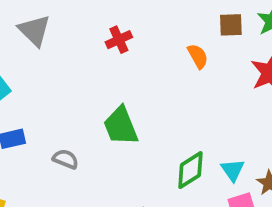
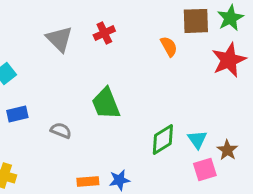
brown square: (231, 25) -> (196, 21), size x1.4
gray triangle: (34, 30) -> (59, 39), moved

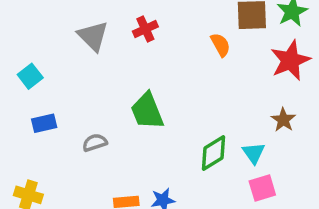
gray semicircle: (61, 130) -> (95, 143), turned -40
brown star: (227, 150) -> (283, 120), moved

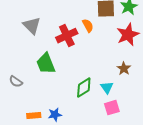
red cross: (145, 29) -> (67, 36), moved, size x1.5
gray triangle: (93, 36) -> (32, 26), moved
gray semicircle: (95, 143) -> (16, 82), turned -128

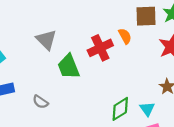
gray triangle: (32, 26) -> (46, 40), moved
green trapezoid: (46, 64) -> (69, 67), moved

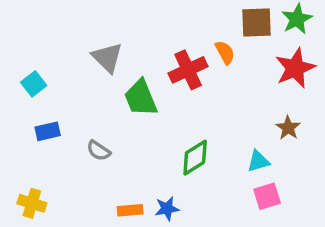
green diamond: (120, 109) -> (195, 158), moved
cyan triangle: (147, 109) -> (258, 161), turned 49

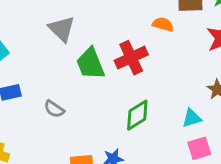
orange semicircle: (225, 52) -> (163, 24), turned -45
red cross: (188, 70) -> (131, 58), moved

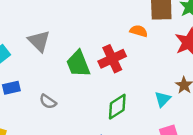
gray triangle: (62, 29) -> (39, 41), moved
cyan triangle: (192, 118) -> (163, 99), moved, turned -30

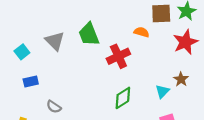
green trapezoid: (78, 64) -> (89, 34), moved
gray semicircle: (48, 102) -> (54, 107), moved

